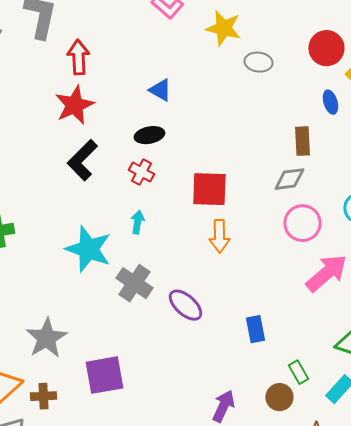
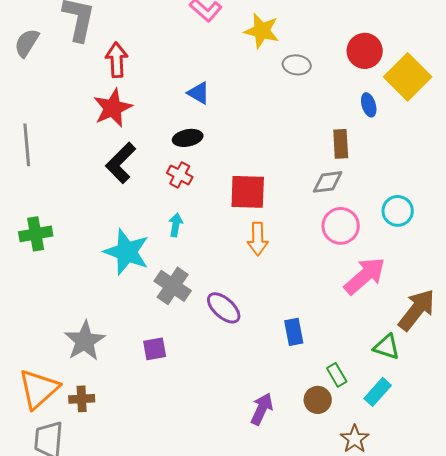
purple square: (104, 375) -> (155, 349), moved, size x0.6

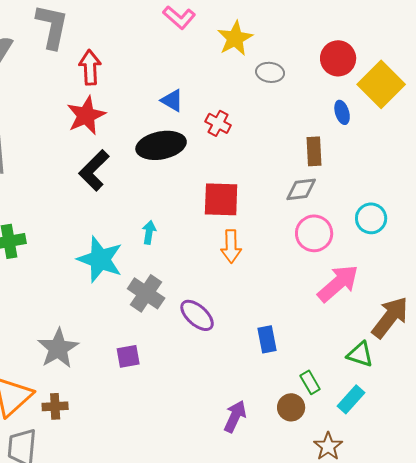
yellow star: (262, 31) -> (235, 38), turned 30
black ellipse: (188, 138) -> (161, 145), size x1.6
red cross: (180, 175) -> (218, 123), moved

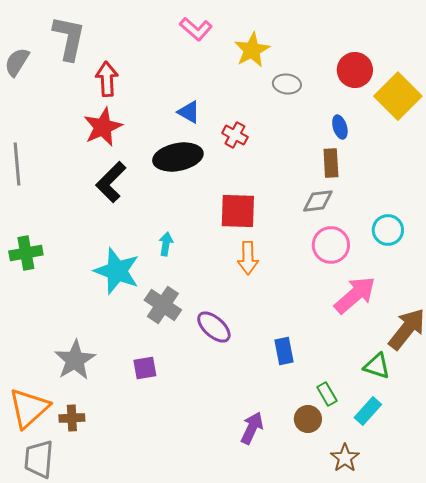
blue ellipse: (342, 112) -> (340, 127), moved

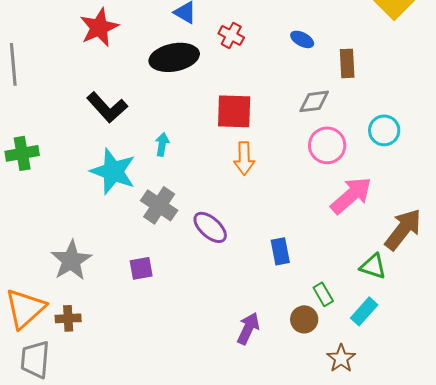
blue ellipse: (340, 127) -> (302, 39), moved, turned -45
brown rectangle: (331, 163) -> (347, 63), moved
black L-shape: (111, 182) -> (107, 107), moved, turned -87

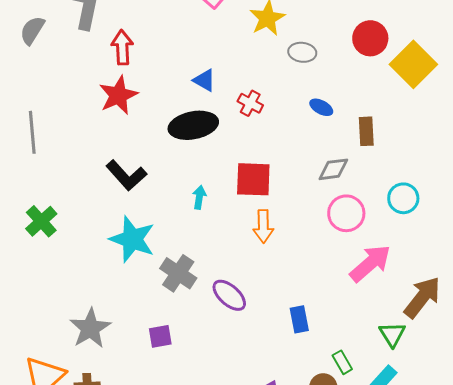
cyan arrow: (162, 144) -> (199, 197), moved
green cross: (22, 153) -> (41, 221), turned -32
green triangle: (373, 266) -> (392, 334), turned 40

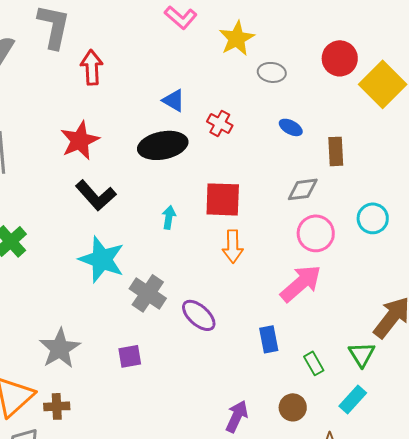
red star: (118, 95) -> (80, 140), moved
pink arrow: (370, 263) -> (301, 283), moved
green rectangle: (342, 362) -> (314, 363), moved

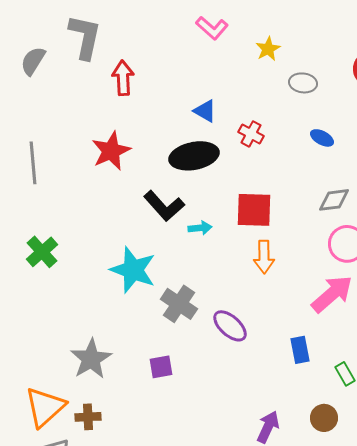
yellow star: (237, 38) -> (268, 49), size x0.7
black L-shape: (96, 195) -> (164, 206), moved
cyan arrow: (169, 217) -> (200, 228), turned 75

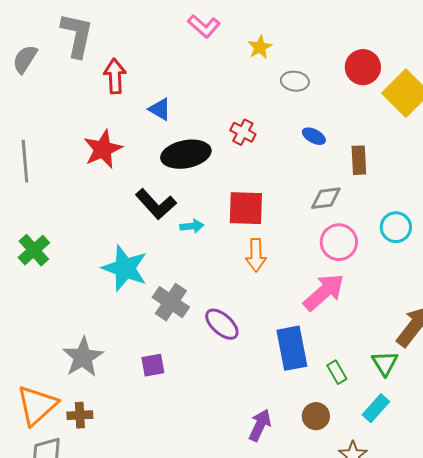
blue triangle: (205, 111) -> (160, 109), moved
blue rectangle: (300, 350) -> (292, 348), size x1.6

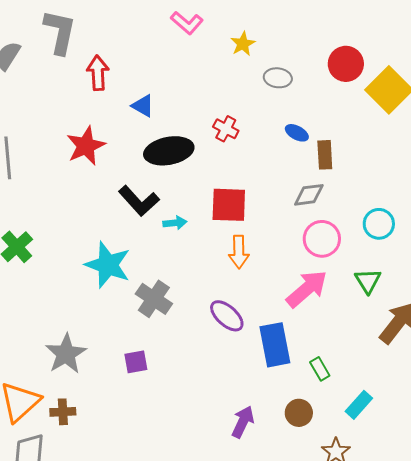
brown rectangle: (359, 160) -> (325, 155), moved
purple ellipse: (222, 324) -> (227, 316), moved
green triangle: (385, 363) -> (368, 281), moved

